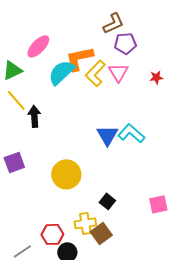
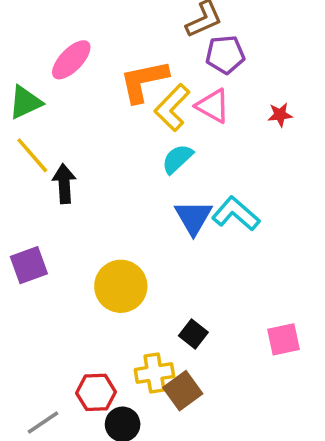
cyan semicircle: (61, 72) -> (177, 159), moved, size x0.7
pink triangle: (118, 72) -> (213, 106), turned -30

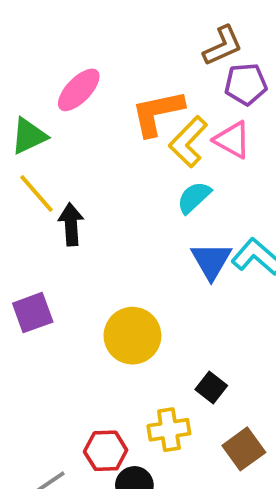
brown square: (183, 391) -> (244, 449), moved

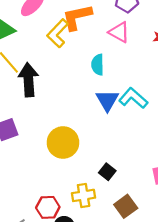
yellow L-shape: (188, 142) -> (58, 33), moved
cyan semicircle: (194, 197) -> (98, 65), turned -48
black arrow: (71, 224) -> (28, 80), size x1.4

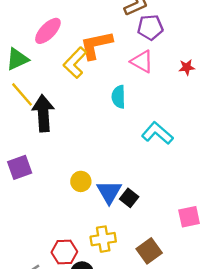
blue triangle: (107, 100) -> (109, 192), moved
yellow circle: (63, 143) -> (81, 181), size x0.6
black square: (107, 172) -> (129, 198), moved

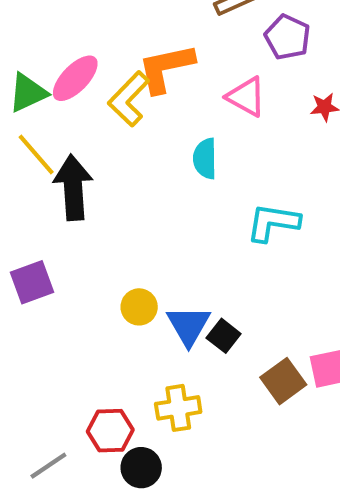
purple pentagon: (150, 27) -> (287, 37), moved, turned 30
pink ellipse: (48, 31) -> (75, 78), moved
cyan L-shape: (157, 133) -> (273, 222), turned -32
brown square: (149, 251) -> (283, 381), moved

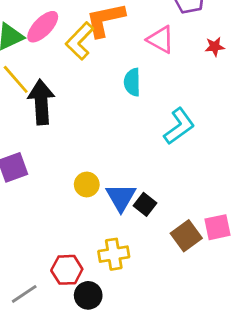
cyan L-shape: (273, 222) -> (179, 126), turned 135

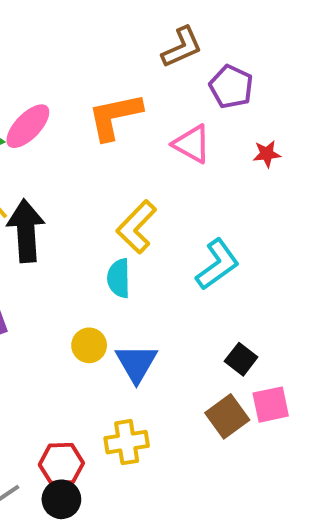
yellow L-shape: (80, 41) -> (136, 227), moved
cyan semicircle: (132, 82) -> (119, 278), moved
black square: (145, 204) -> (241, 359), moved
black circle: (88, 295) -> (61, 499), moved

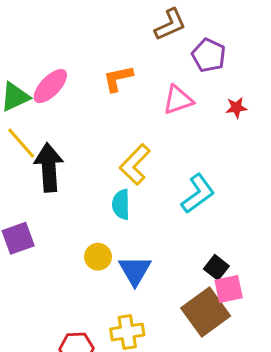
orange L-shape: (115, 116) -> (118, 78), size x0.7
pink triangle: (192, 144) -> (178, 100), turned -48
pink square: (271, 405) -> (229, 289), moved
brown square: (227, 416) -> (206, 312), size x1.4

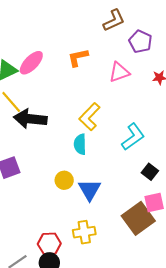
black arrow: (49, 168) -> (30, 119), turned -80
black square: (216, 267) -> (150, 172), moved

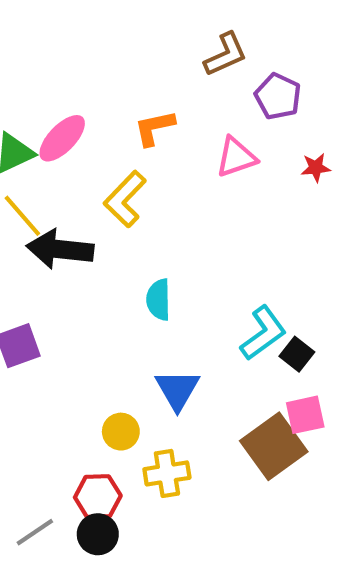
yellow L-shape: (90, 117) -> (125, 199), moved
cyan L-shape: (133, 137) -> (263, 333), moved
yellow circle: (64, 180) -> (121, 432), moved

